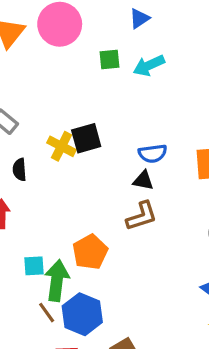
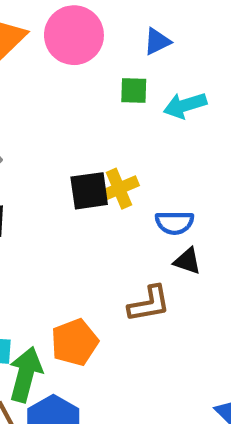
blue triangle: (139, 18) -> (157, 41), moved
yellow cross: (61, 146) -> (119, 189), moved, turned 32
black triangle: (143, 180) -> (187, 261), moved

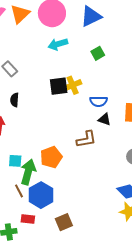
blue triangle: (157, 41) -> (91, 16), size x1.6
green square: (134, 91) -> (98, 53), moved, turned -32
cyan arrow: (185, 105) -> (58, 44), moved

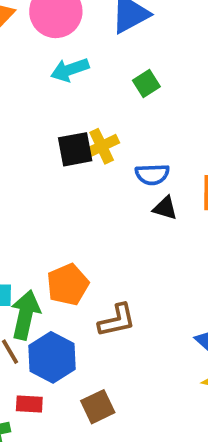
brown L-shape: (86, 139) -> (117, 320), moved

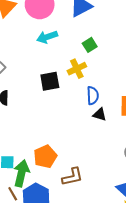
yellow cross: (102, 146) -> (77, 69), moved
blue semicircle: (152, 174) -> (93, 96), turned -90

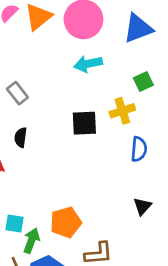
black triangle: (100, 114) -> (142, 206), moved, turned 48
green arrow: (21, 173) -> (31, 241), size x0.7

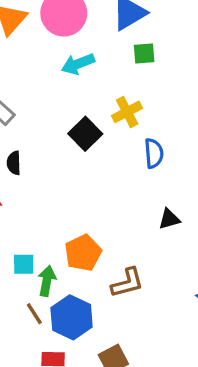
green square: (143, 81) -> (144, 54), moved, turned 30
black square: (84, 123) -> (85, 134), turned -32
black triangle: (142, 206) -> (169, 219), turned 42

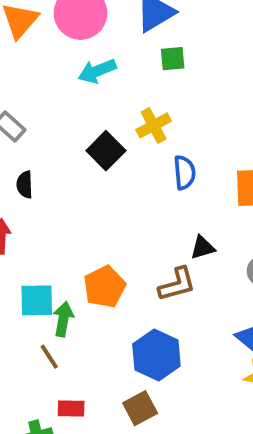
cyan square: (24, 264) -> (37, 300), size x1.4
brown L-shape: (127, 283) -> (177, 284), moved
blue hexagon: (72, 317) -> (156, 355), moved

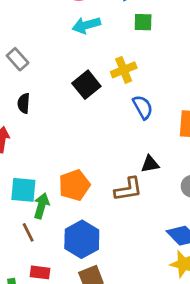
blue semicircle: (185, 173) -> (143, 107), turned -30
blue hexagon: (156, 355) -> (82, 239), moved

